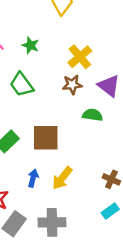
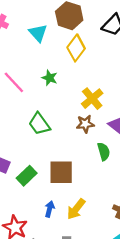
green star: (31, 45) -> (50, 78), moved
green semicircle: (92, 115) -> (104, 151), turned 66

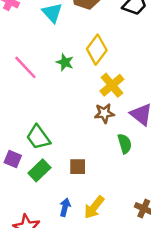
yellow diamond: (76, 48) -> (97, 50), moved
green trapezoid: (39, 124) -> (38, 137), moved
brown square: (61, 172) -> (78, 167), size x0.6

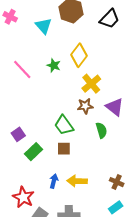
green trapezoid: (38, 137) -> (64, 125), moved
purple square: (13, 159) -> (18, 134), moved, turned 32
yellow arrow: (94, 207) -> (77, 181), turned 54

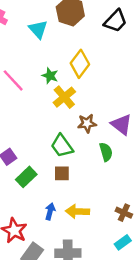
yellow cross: (91, 84) -> (64, 97), moved

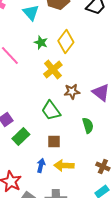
green star: (50, 76) -> (41, 42), moved
green semicircle: (106, 152) -> (88, 126), moved
brown square: (62, 173) -> (54, 142), moved

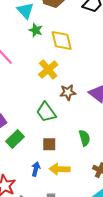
green star: (41, 42) -> (36, 30), moved
yellow diamond: (66, 42) -> (62, 41), turned -50
green semicircle: (88, 126) -> (84, 138), moved

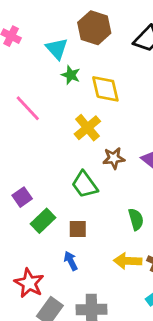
brown square: (49, 144) -> (78, 229), moved
blue arrow: (36, 169) -> (71, 261), turned -40
yellow arrow: (60, 169) -> (128, 261), moved

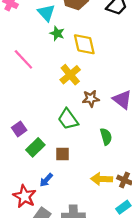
green semicircle: (136, 219) -> (106, 137), moved
blue arrow: (71, 261) -> (46, 180), moved, turned -112

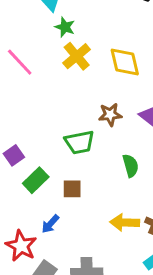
yellow diamond: (84, 44) -> (125, 62), moved
yellow cross: (70, 75) -> (77, 56), moved
green trapezoid: (68, 119) -> (79, 142), turned -65

